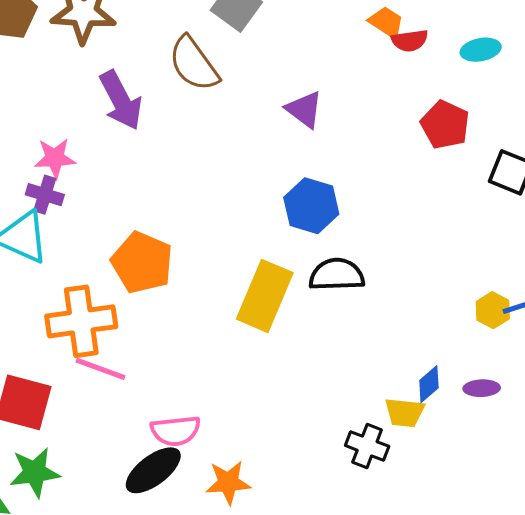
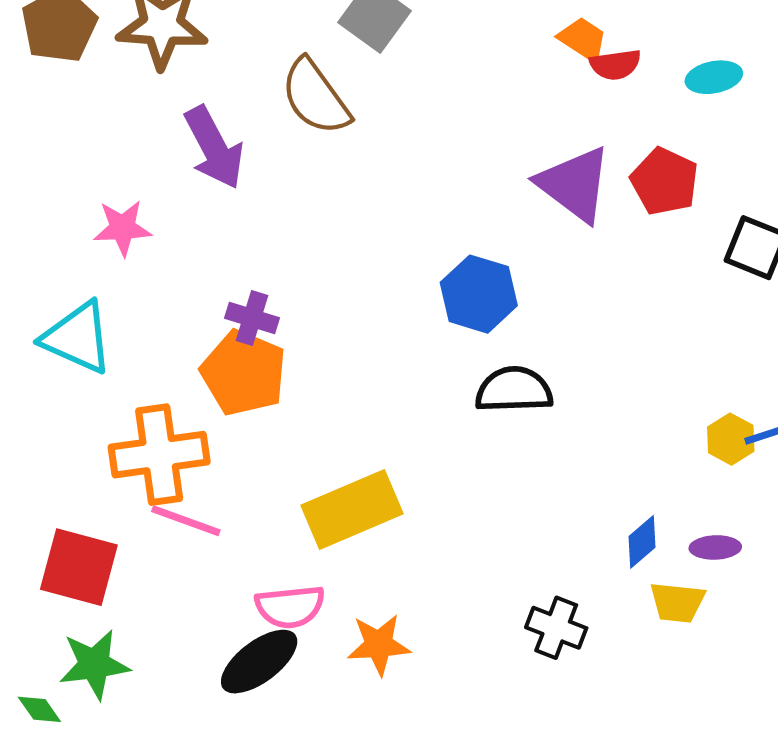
purple triangle: (304, 109) -> (574, 184), moved, size x1.5
purple cross: (45, 195) -> (252, 318), moved
yellow rectangle: (265, 296) -> (352, 509), moved, turned 44
yellow trapezoid: (405, 413) -> (677, 602), moved
orange star: (228, 482) -> (379, 645), moved

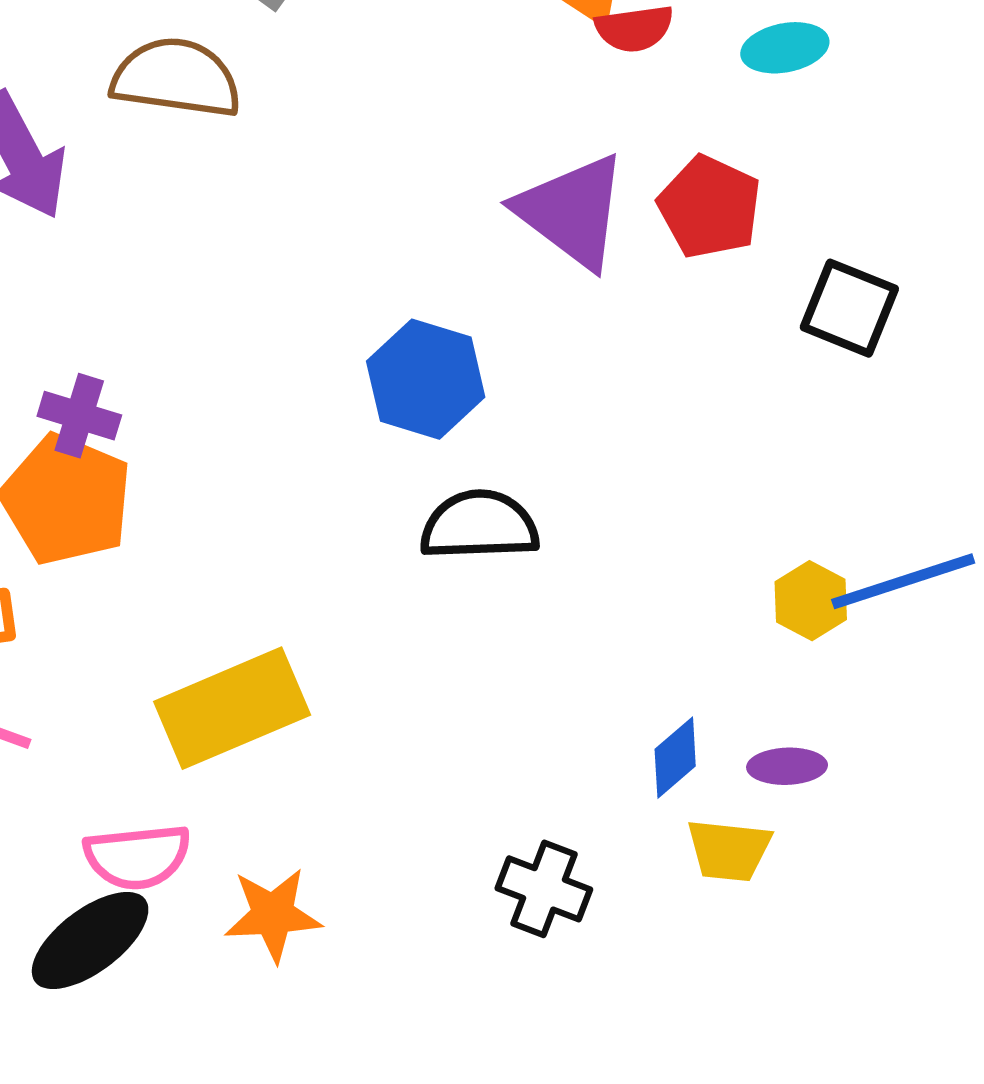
brown semicircle: (315, 97) -> (176, 78), turned 134

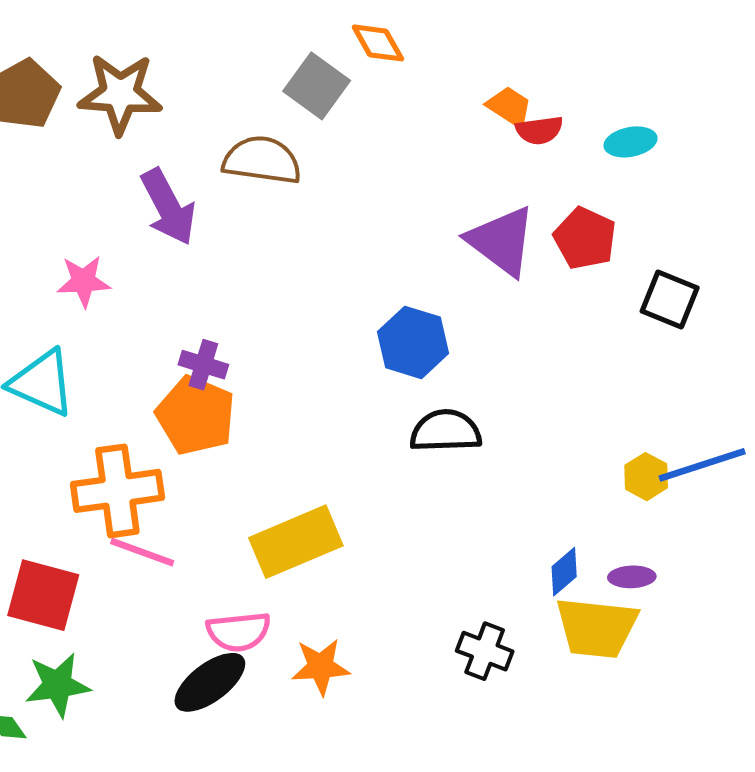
yellow trapezoid: (729, 850) -> (597, 628), size x1.6

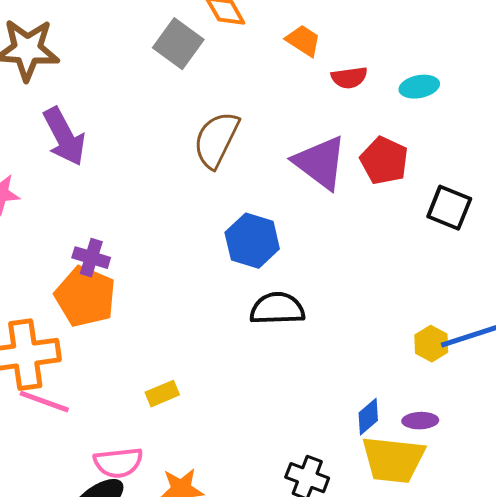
orange trapezoid: (509, 107) -> (303, 41), moved
brown semicircle: (262, 160) -> (216, 140), moved, turned -72
yellow rectangle: (296, 542) -> (162, 394), size x0.5

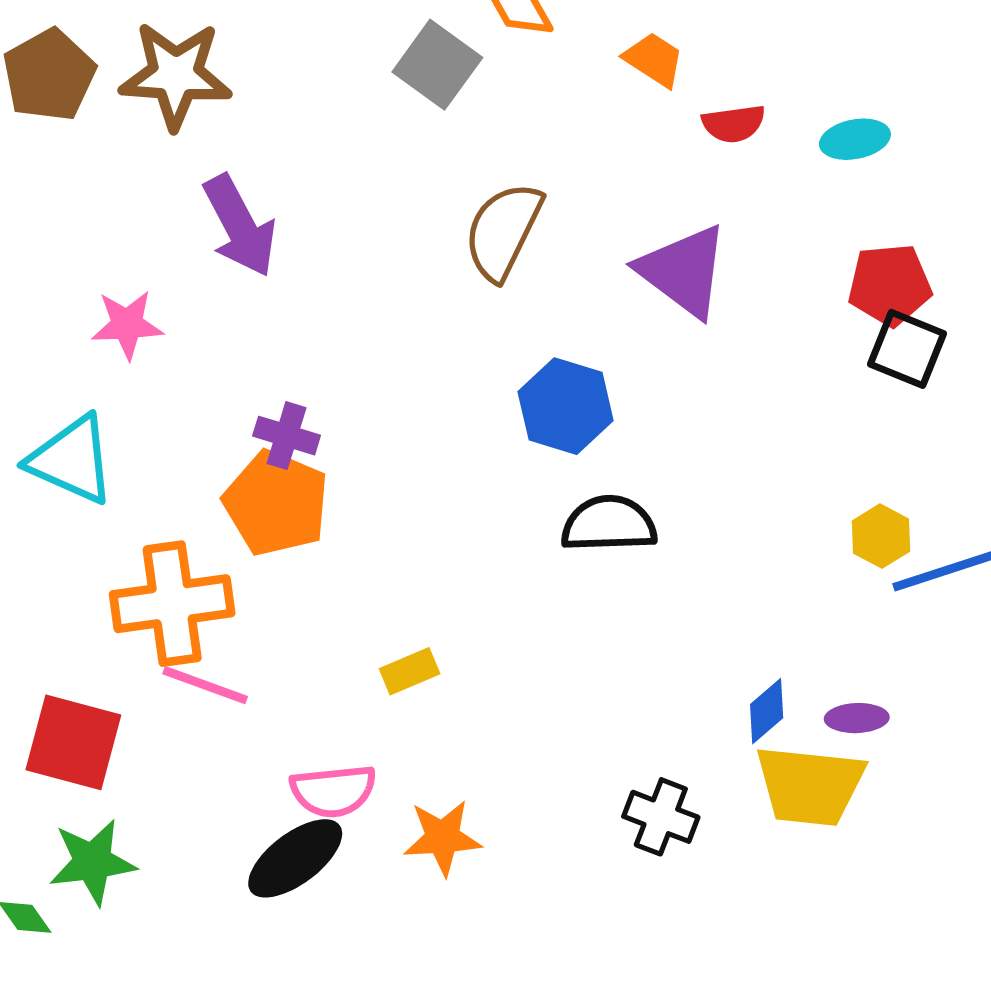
red pentagon: (384, 161) -> (890, 285), moved, turned -30
yellow hexagon: (431, 344) -> (881, 536), moved

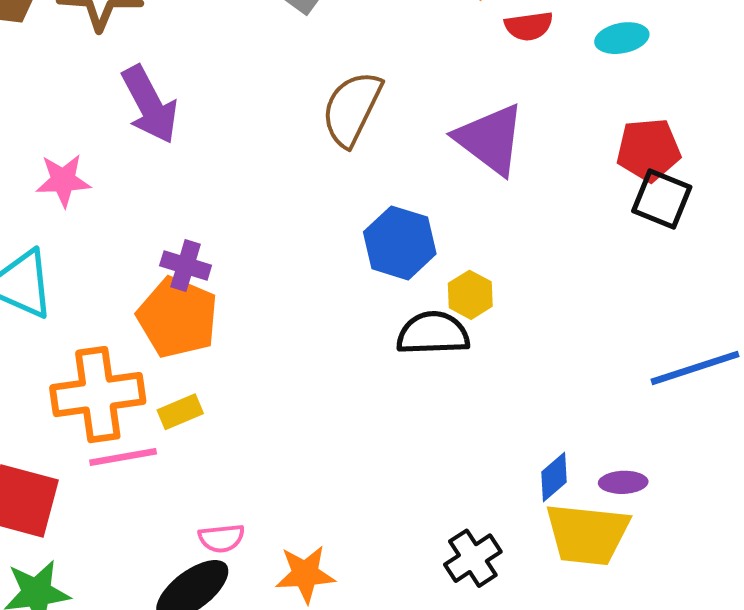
yellow hexagon: (881, 536) -> (470, 295), moved
yellow rectangle: (410, 671) -> (180, 412), moved
pink line: (205, 685) -> (123, 457), turned -30
pink semicircle: (333, 791) -> (221, 538), size x0.7
black cross: (661, 817) -> (473, 558), turned 36

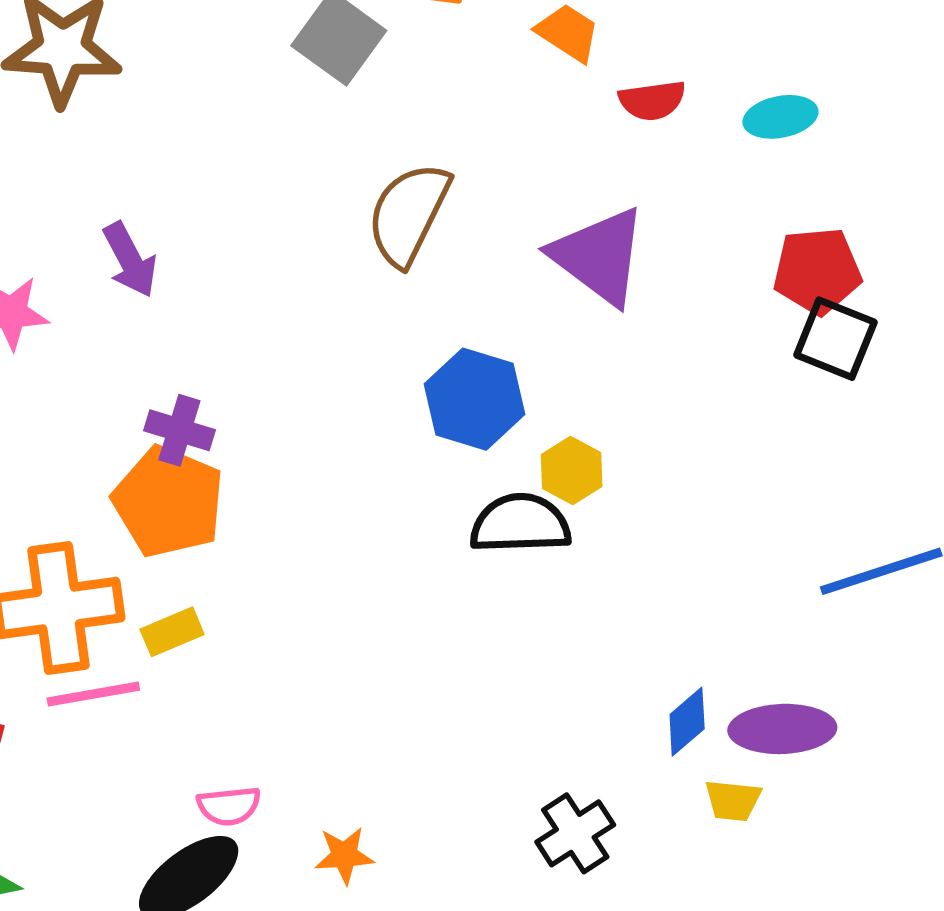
purple arrow: (150, 105) -> (130, 260), moved, size x0.7
purple ellipse: (623, 482) -> (782, 729), size x1.6
yellow trapezoid: (587, 534) -> (733, 800), size x0.5
orange star: (305, 574) -> (344, 855), size x0.7

